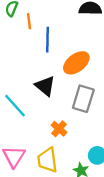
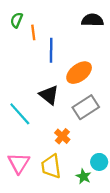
gray rectangle: (83, 99) -> (86, 107), turned 40

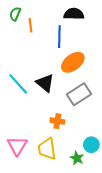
black semicircle: (92, 20) -> (74, 14), moved
blue line: (51, 50) -> (59, 37), moved
cyan line: (20, 114) -> (18, 84), moved
orange cross: (62, 136) -> (57, 121), turned -32

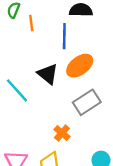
black triangle: (45, 83) -> (48, 74), moved
orange cross: (57, 121) -> (62, 133), turned 32

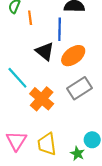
black triangle: (48, 74) -> (45, 51), moved
orange cross: (62, 133) -> (42, 99), moved, size x1.6

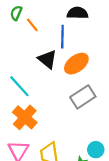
orange line: (30, 18) -> (32, 25), turned -32
orange cross: (42, 99) -> (25, 117), moved

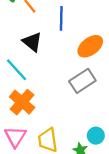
black triangle: (47, 59) -> (32, 42), moved
orange ellipse: (76, 64) -> (90, 46), moved

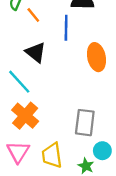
orange ellipse: (90, 46) -> (96, 57), turned -65
gray rectangle: (82, 81) -> (85, 123), moved, turned -50

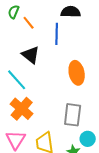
orange ellipse: (96, 57) -> (77, 73), moved

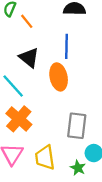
blue line: (57, 34) -> (67, 46), moved
orange ellipse: (77, 73) -> (59, 77), moved

